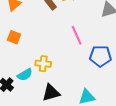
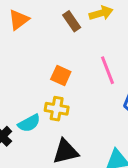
orange square: (14, 37) -> (61, 76), moved

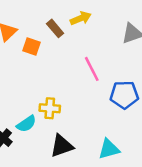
orange square: (61, 76) -> (31, 47), moved

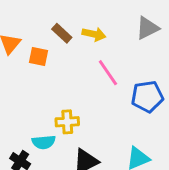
yellow arrow: (81, 18) -> (94, 34), moved, turned 42
cyan semicircle: (26, 124) -> (44, 142), turned 36

